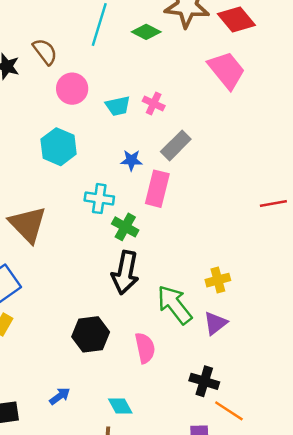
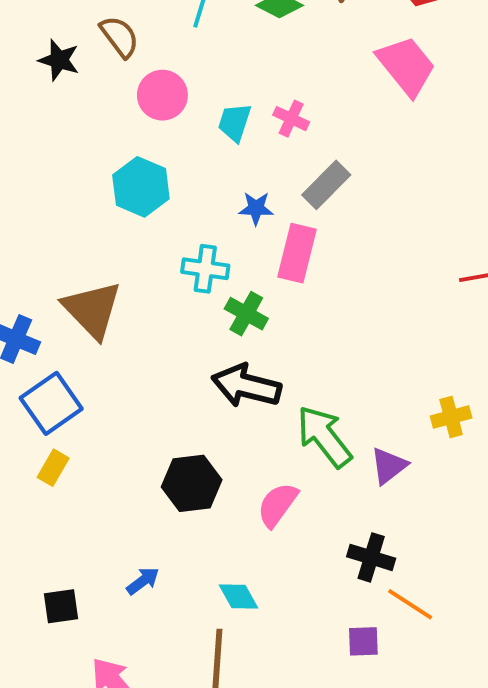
cyan trapezoid: (118, 106) -> (235, 122), turned 120
black arrow: (125, 273) -> (246, 386), turned 93
yellow cross: (218, 280) -> (451, 417), moved
pink semicircle: (145, 348) -> (277, 505), turned -132

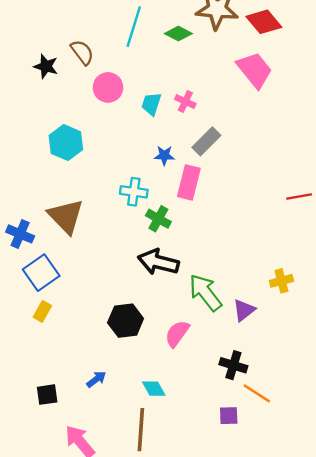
cyan hexagon: (141, 187) -> (66, 143), moved

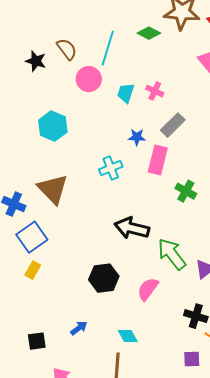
cyan line: (134, 27) -> (108, 48), moved
cyan cross: (134, 192) -> (111, 168), turned -30
green cross: (158, 219) -> (186, 191), moved

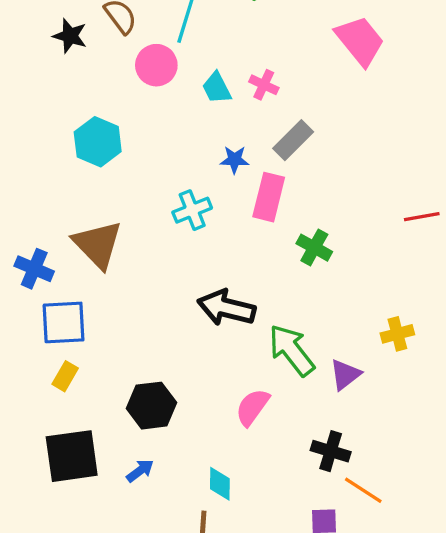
cyan trapezoid: (126, 93) -> (217, 88), turned -45
blue square: (32, 237) -> (64, 322), turned 32
black hexagon: (104, 278) -> (151, 406), moved
cyan diamond: (128, 336) -> (220, 484), turned 30
black square: (37, 341) -> (72, 456), moved, size x1.8

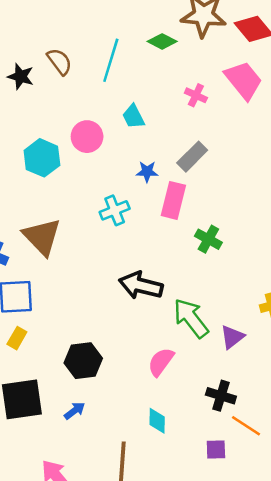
pink circle: (156, 65) -> (87, 137), moved
pink cross: (264, 85) -> (196, 95), moved
cyan diamond: (220, 484) -> (157, 421), moved

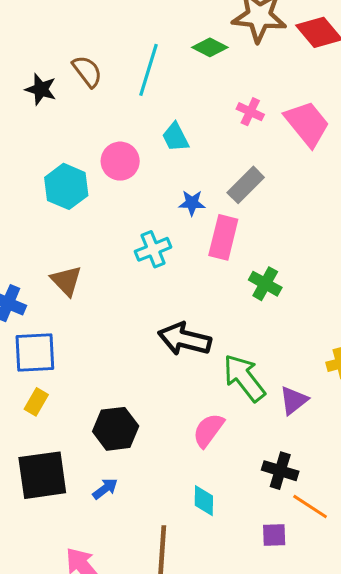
pink trapezoid: (243, 80) -> (307, 124), moved
brown triangle: (42, 237) -> (66, 281), size x0.7

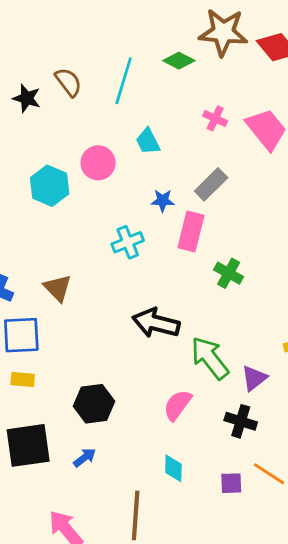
brown triangle: (66, 281) -> (58, 288), moved
yellow rectangle: (36, 402) -> (23, 380), turned 65
black cross: (280, 471) -> (241, 421), moved
purple square: (274, 535) -> (231, 483), moved

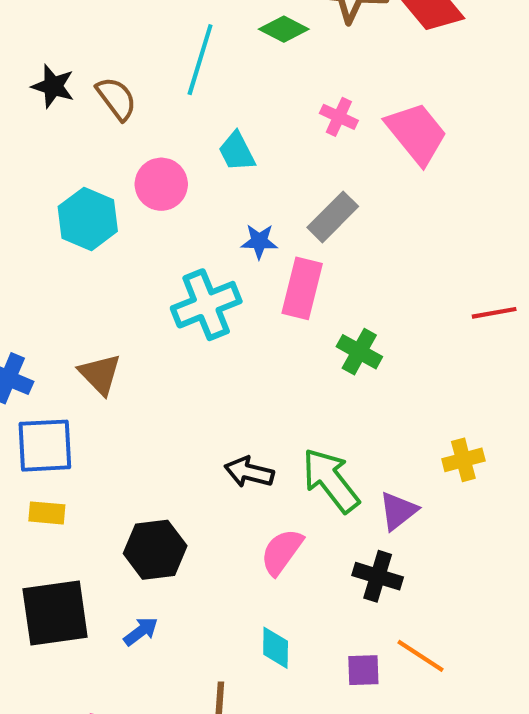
brown semicircle: (68, 82) -> (116, 98), moved
cyan cross: (128, 242) -> (206, 305), size x1.4
black arrow: (156, 323) -> (249, 472), moved, size x0.7

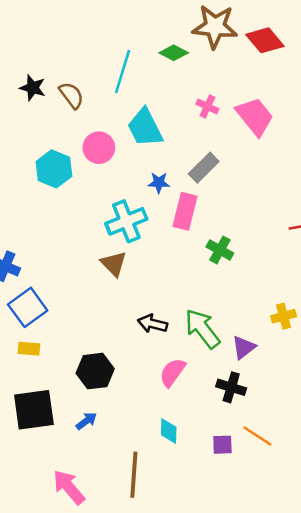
cyan trapezoid: (237, 152) -> (145, 128), size x1.6
brown triangle: (100, 374) -> (114, 264), moved
blue square: (45, 446) -> (28, 307), turned -33

